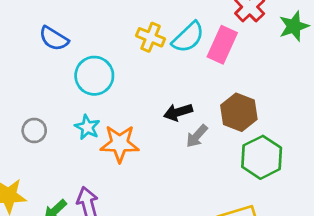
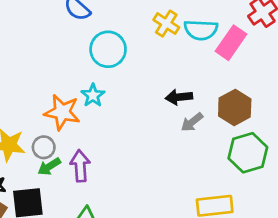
cyan semicircle: (188, 37) -> (201, 30), turned 36
gray circle: (34, 130) -> (44, 147), moved
orange star: (120, 144) -> (62, 112), moved

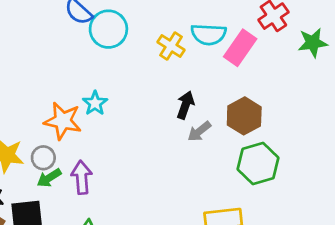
yellow cross: (166, 24) -> (171, 46), moved
cyan circle: (108, 49) -> (108, 29), moved
black arrow: (179, 97) -> (185, 105), turned 115

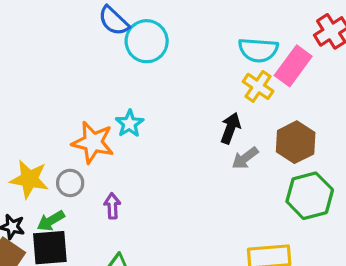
yellow cross: (171, 46) -> (258, 86), moved
purple arrow: (82, 177) -> (112, 206), size x0.7
green arrow: (49, 178) -> (51, 221), moved

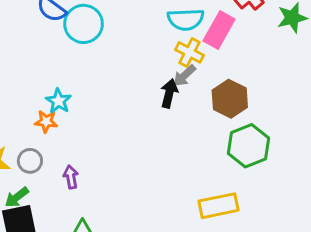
cyan star: (129, 124) -> (58, 101), moved
orange star: (93, 142) -> (46, 122), size x0.6
gray arrow: (245, 158) -> (184, 76), moved

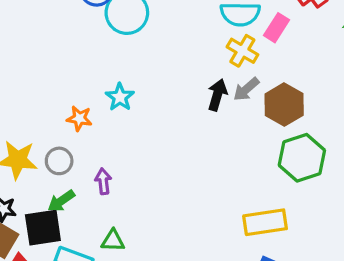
pink rectangle: (219, 30) -> (277, 28), size x0.7
gray arrow: (184, 76) -> (246, 89), moved
cyan star: (58, 101) -> (120, 97), moved
green arrow: (17, 197) -> (61, 201), moved

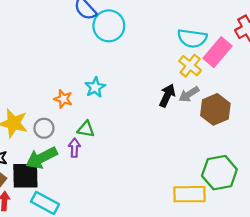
pink rectangle: (277, 28) -> (218, 52), size x1.4
green hexagon: (302, 158) -> (219, 173), moved
green arrow: (61, 201) -> (42, 158), size x1.5
green triangle: (113, 241) -> (86, 129), moved

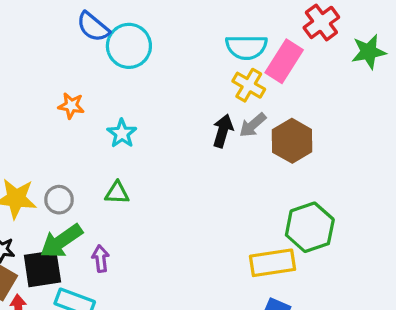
orange star: (63, 99) -> (71, 106), moved
purple arrow: (74, 148) -> (101, 259), moved

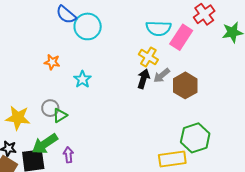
yellow cross: (249, 85) -> (148, 57), moved
green triangle: (117, 193) -> (60, 115), moved, turned -35
gray circle: (59, 200) -> (50, 108), moved

